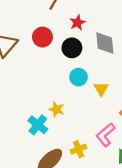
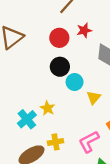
red circle: (42, 37) -> (59, 38), moved
black circle: (72, 48) -> (60, 67), moved
yellow cross: (79, 149) -> (56, 142), moved

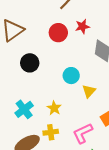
black circle: (60, 67) -> (30, 63), moved
yellow star: (47, 108) -> (54, 108), moved

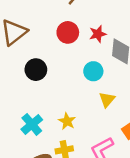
red star: (82, 26) -> (98, 34), moved
cyan circle: (71, 76) -> (93, 71), moved

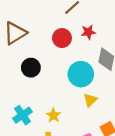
red star: (98, 34) -> (88, 32), moved
cyan circle: (93, 71) -> (81, 74), size x1.5

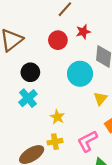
yellow triangle: (90, 100) -> (100, 99), moved
cyan cross: (22, 115) -> (28, 98), moved

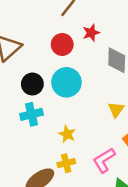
cyan circle: (80, 74) -> (66, 82), moved
cyan cross: (28, 98) -> (31, 114), turned 30

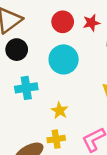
red star: (91, 33) -> (91, 23), moved
black circle: (32, 84) -> (17, 50), moved

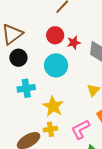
red star: (91, 23) -> (74, 43), moved
yellow star: (60, 111) -> (53, 106), size x1.5

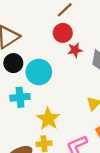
red circle: (55, 35) -> (63, 33), moved
cyan circle: (56, 65) -> (39, 72), moved

